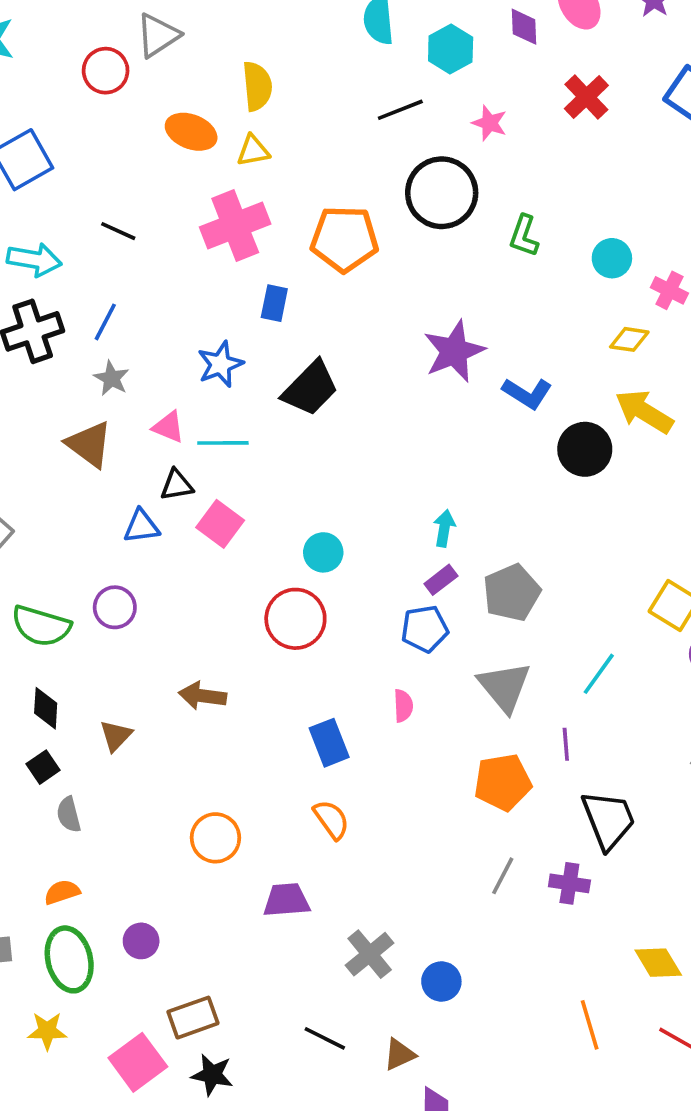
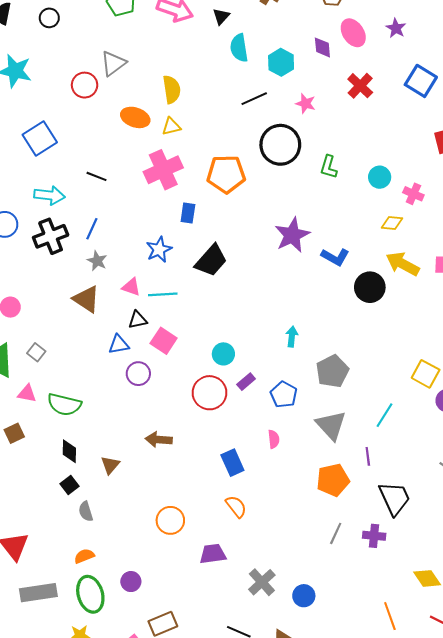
purple rectangle: (441, 580) -> (246, 382), moved
purple circle: (115, 607) -> (138, 374), moved
blue pentagon: (425, 629) -> (284, 395), turned -30

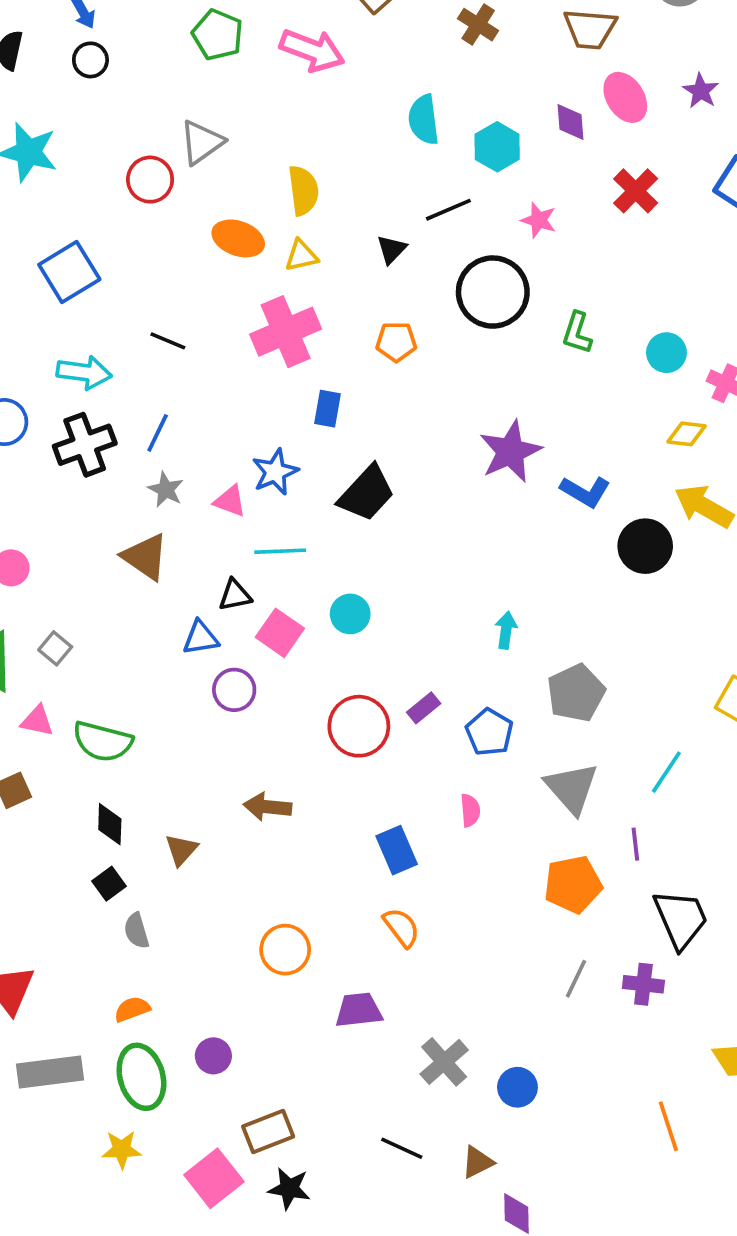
black triangle: (221, 16) -> (392, 249), moved
orange pentagon: (226, 174) -> (396, 342), size x0.6
pink triangle: (131, 287) -> (230, 501), moved
cyan circle: (223, 354) -> (350, 614), moved

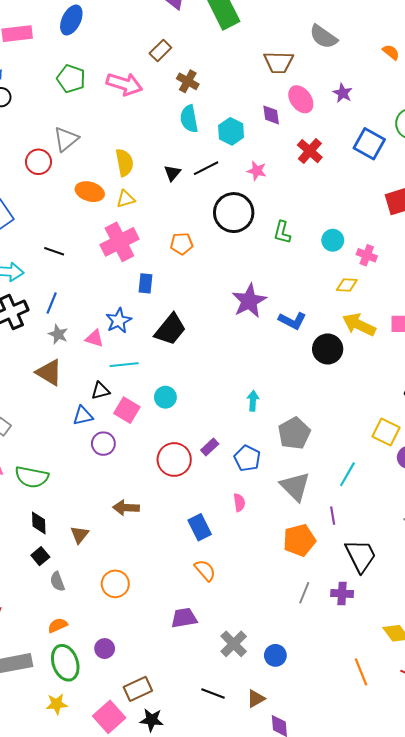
brown cross: (478, 25) -> (188, 81), moved
black triangle: (392, 249) -> (172, 173), moved
orange circle: (285, 950) -> (115, 584), moved

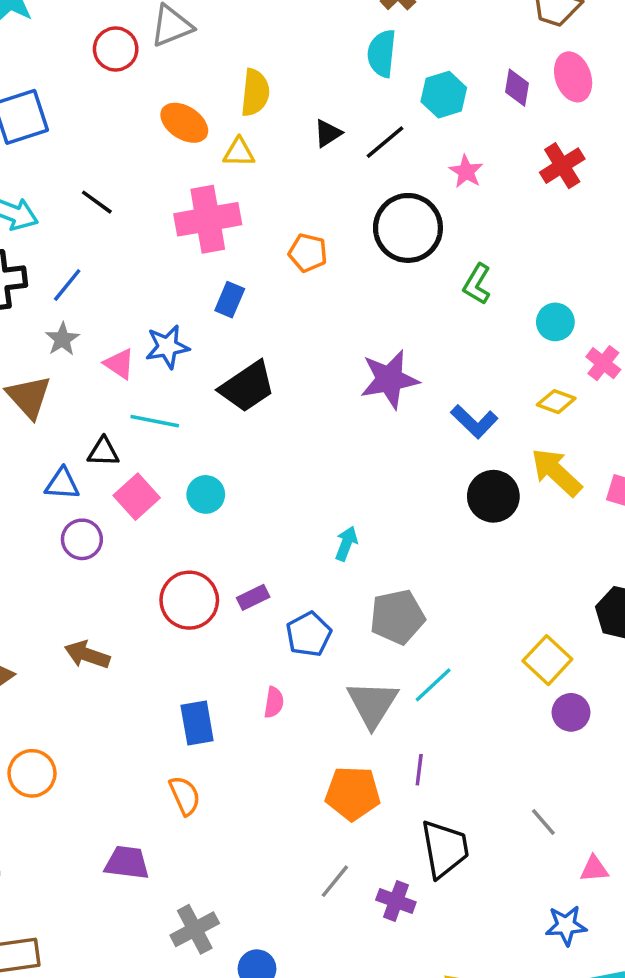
black line: (206, 168) -> (385, 142), turned -30
blue L-shape: (292, 321) -> (474, 421), moved
cyan line: (347, 474) -> (433, 685), moved

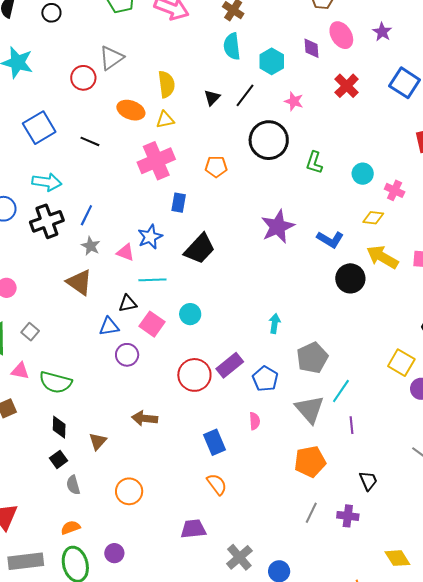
black line: (97, 202) -> (90, 141), moved
purple rectangle: (253, 597) -> (230, 365), size x1.5
purple line: (419, 770) -> (351, 425), moved
black trapezoid: (445, 849) -> (368, 481), size x0.6

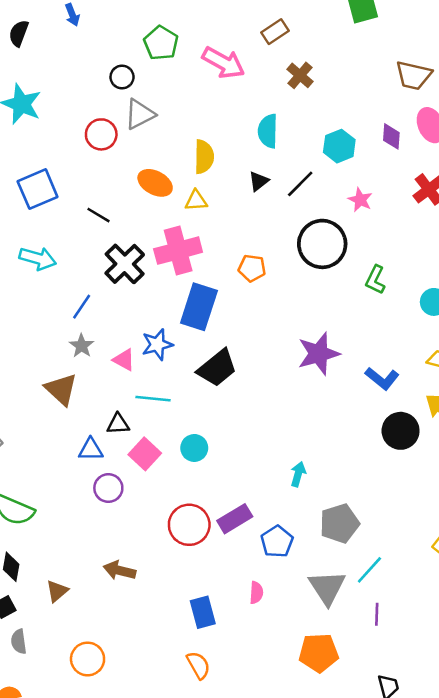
black circle: (51, 13) -> (122, 77), moved
cyan semicircle: (232, 46) -> (268, 131), moved
blue rectangle: (179, 203) -> (199, 307), size x1.8
black cross: (47, 221) -> (125, 264), moved, turned -32

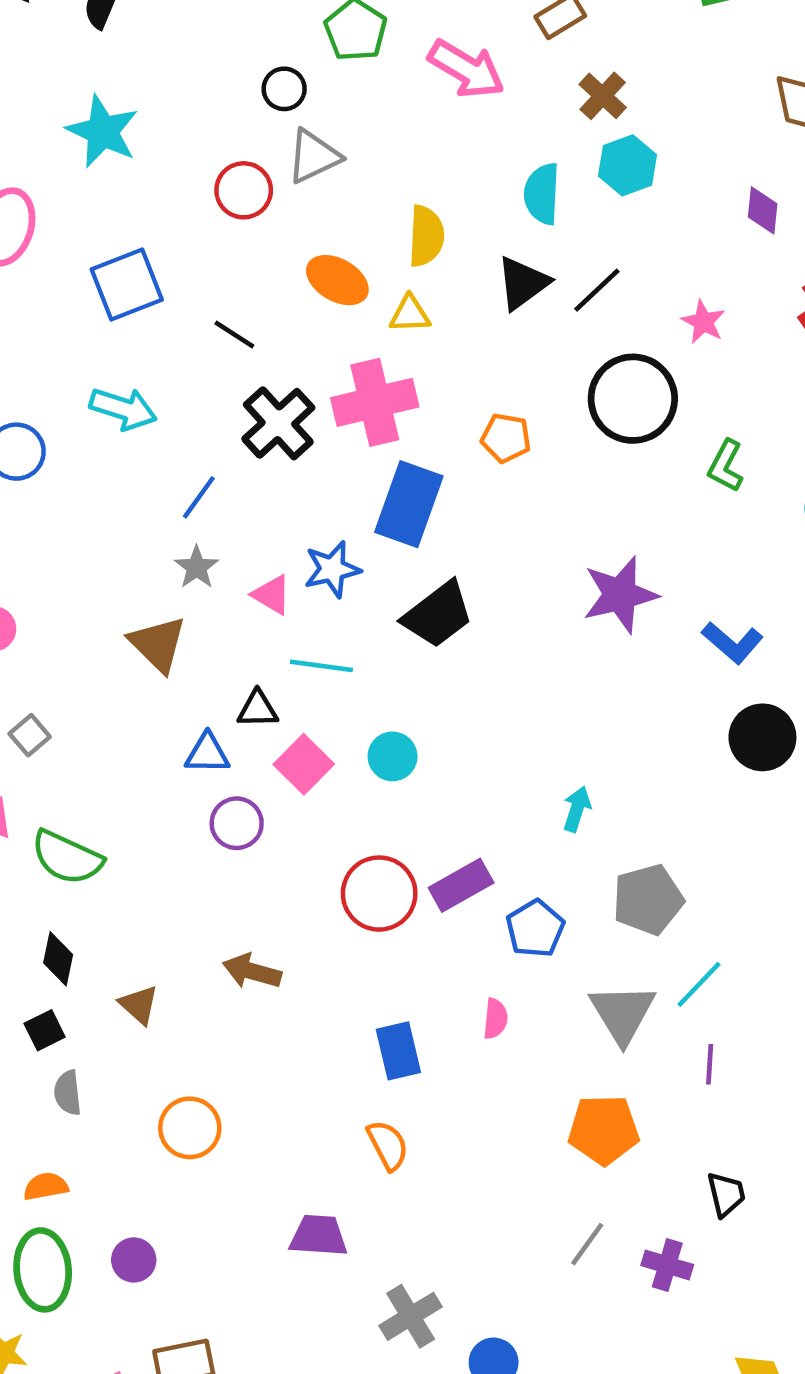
cyan hexagon: (339, 146) -> (628, 165), moved
black triangle: (259, 181) -> (523, 283), size x1.5
brown triangle: (57, 591) -> (139, 1005), turned -40

